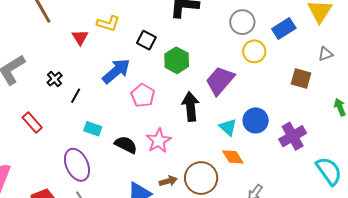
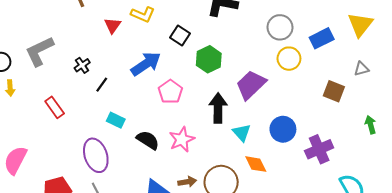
cyan triangle: (228, 127) -> (242, 133), moved

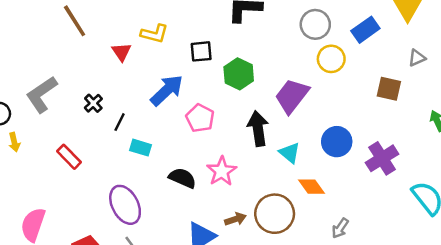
black square: (180, 35) -> (201, 51), turned -30
cyan rectangle: (116, 120) -> (140, 148), moved

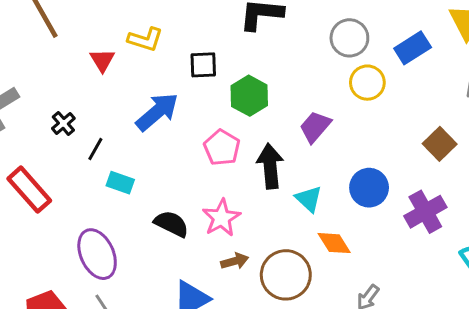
brown square: (389, 89) -> (440, 144), moved, turned 30
purple trapezoid: (292, 96) -> (315, 127), size x0.7
pink pentagon: (200, 118) -> (222, 148), moved
red rectangle: (69, 157) -> (29, 190), size x1.4
brown arrow: (235, 219) -> (235, 261), moved

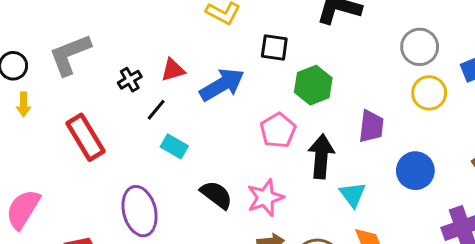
red triangle: (102, 60) -> (173, 70), moved, turned 35
purple trapezoid: (315, 127) -> (371, 126), turned 136
blue circle: (369, 188) -> (415, 171), moved

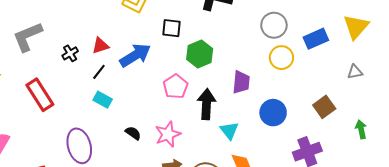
black line: (156, 110) -> (99, 72), moved
black semicircle: (216, 195) -> (133, 133), size x0.7

